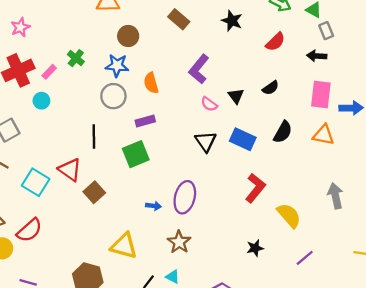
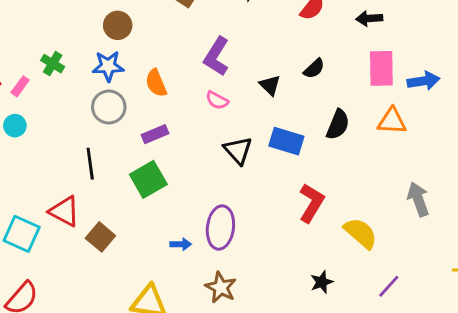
pink semicircle: (209, 104) -> (217, 100), moved

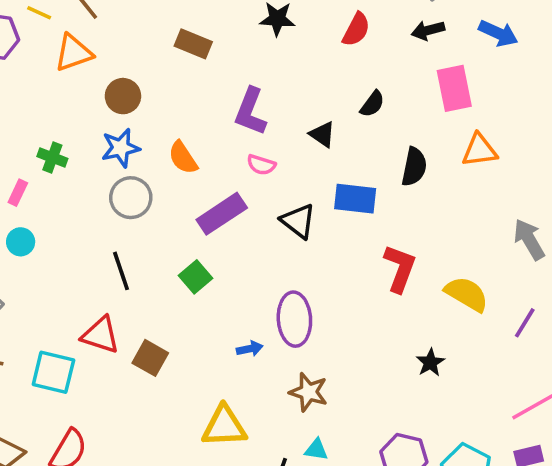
blue arrow: (423, 81) -> (498, 33), moved, turned 44
purple rectangle: (155, 134) -> (222, 214), moved, size x1.5
green square: (148, 179) -> (195, 277), size x0.7
purple line: (389, 286) -> (525, 323), moved

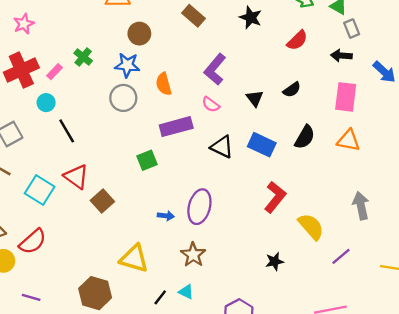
black triangle: (298, 221) -> (222, 147), turned -30
black line: (121, 271) -> (67, 131), moved, turned -30

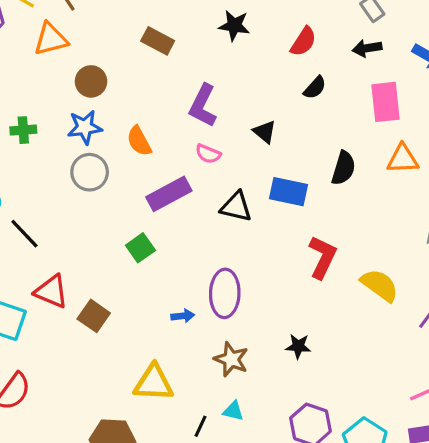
green cross: (83, 57) -> (23, 130), turned -30
black semicircle: (292, 90) -> (315, 88), moved
black star: (275, 261) -> (298, 346), moved, turned 30

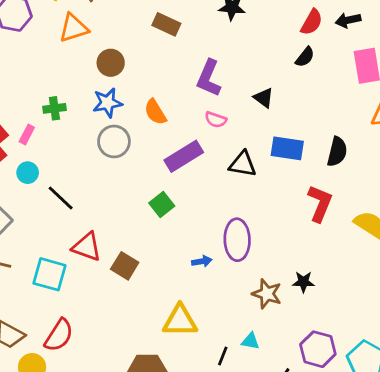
red semicircle: (303, 42) -> (312, 22), moved
black semicircle: (343, 168) -> (337, 152), moved
brown star: (231, 359) -> (267, 294), moved

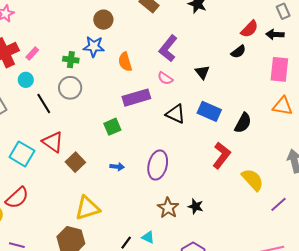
green cross: (54, 108) -> (71, 60), moved
gray circle: (114, 141) -> (70, 88), moved
blue arrow: (202, 261) -> (117, 167), moved
yellow triangle: (180, 321) -> (87, 208), moved, turned -32

